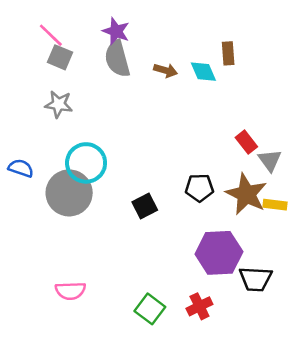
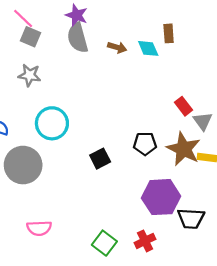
gray circle: (69, 193) -> (23, 165), moved

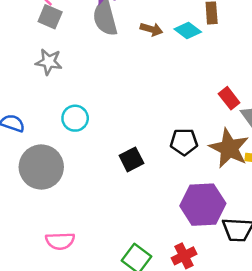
cyan diamond: (148, 48) -> (188, 31), turned -30
cyan circle: (52, 123) -> (75, 118), size x0.7

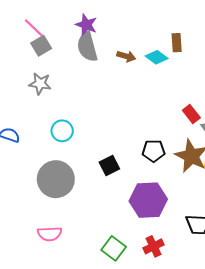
gray square: (50, 17) -> (41, 46), turned 36
gray circle: (41, 167) -> (56, 179), moved
purple hexagon: (203, 205) -> (148, 200), moved

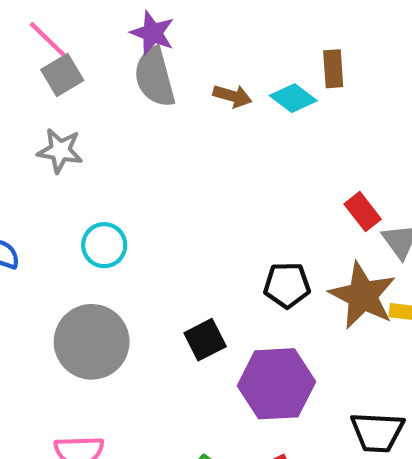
black square: (109, 165) -> (205, 340), moved

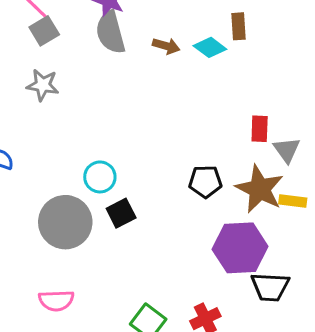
red rectangle: (363, 212) -> (260, 129), turned 40
cyan circle: (104, 245) -> (100, 177), moved
black square: (205, 340) -> (121, 213), moved
purple hexagon: (276, 384) -> (240, 248), moved

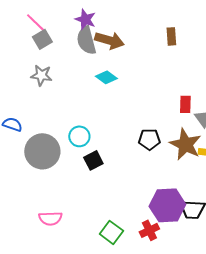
brown arrow: (166, 46) -> (109, 40), moved, size x1.6
cyan diamond: (210, 47) -> (106, 77), moved
gray circle: (65, 222) -> (42, 151), moved
purple hexagon: (240, 248) -> (167, 205), moved

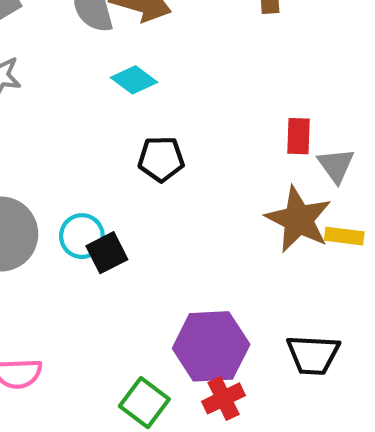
cyan circle: (79, 136) -> (82, 236), moved
black pentagon: (149, 139) -> (161, 159), moved
purple hexagon: (167, 205) -> (211, 346), moved

